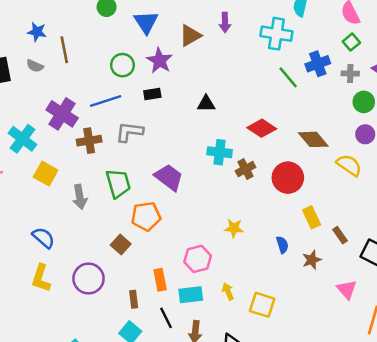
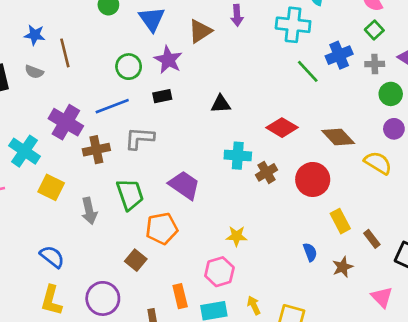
yellow star: (234, 228) -> (237, 236), moved

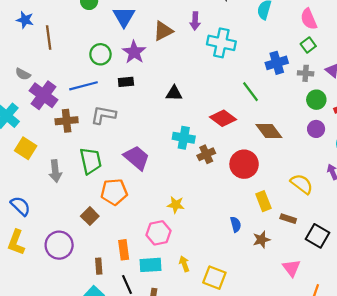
cyan cross: (293, 25) -> (221, 43), moved
green line: (308, 71) -> (250, 92), moved
gray semicircle: (34, 72) -> (23, 74), moved
yellow semicircle: (378, 163) -> (302, 184), moved
brown rectangle: (372, 239) -> (288, 219), turned -40

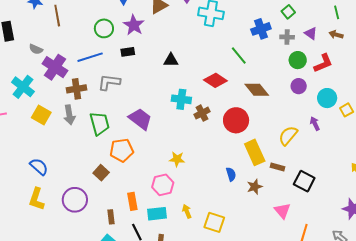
gray arrow: (55, 171) -> (69, 115), moved
yellow semicircle: (302, 184) -> (288, 136), turned -85
yellow rectangle: (263, 201) -> (255, 152), size x1.4

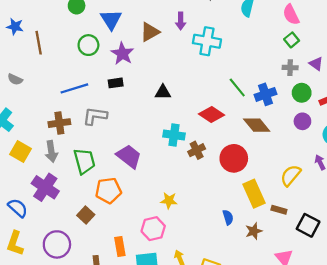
green circle: (104, 28) -> (88, 45), moved
blue cross: (261, 29) -> (265, 94), moved
purple cross: (55, 67) -> (45, 187), moved

